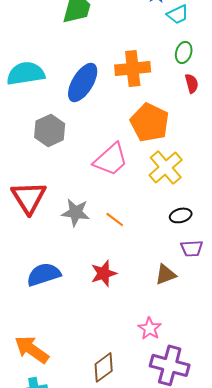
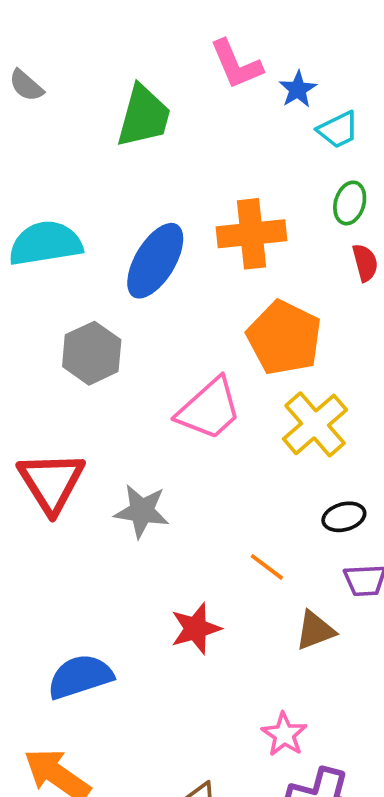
orange line: (115, 219) -> (267, 567), moved
blue semicircle: (44, 274) -> (80, 677), moved

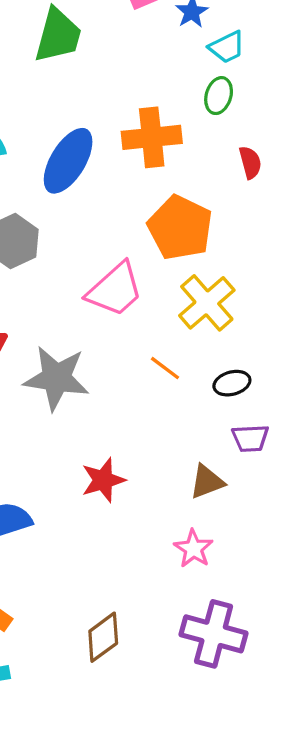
green ellipse: (350, 203) -> (219, 96), moved
gray star: (142, 511) -> (56, 378), size x1.4
orange line: (267, 567) -> (165, 368), moved
pink star: (284, 734) -> (193, 549), moved

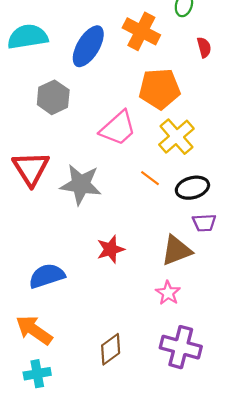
orange cross: (152, 137) -> (141, 31), turned 33
orange pentagon: (180, 228) -> (159, 89), turned -30
black ellipse: (232, 383) -> (192, 188), size x1.4
brown triangle: (207, 482) -> (176, 250), size x1.4

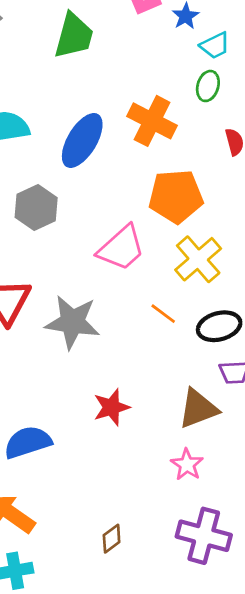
brown diamond: (111, 349) -> (112, 539), size x0.7

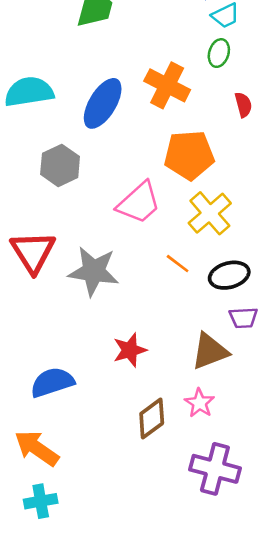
brown diamond: (112, 539) -> (152, 419), moved, size x1.5

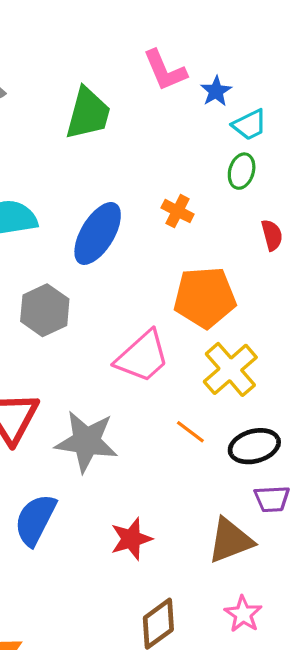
orange cross: (167, 85) -> (178, 211), size x0.6
blue semicircle: (52, 382) -> (35, 520), moved, turned -45
pink star: (199, 403) -> (243, 614), moved

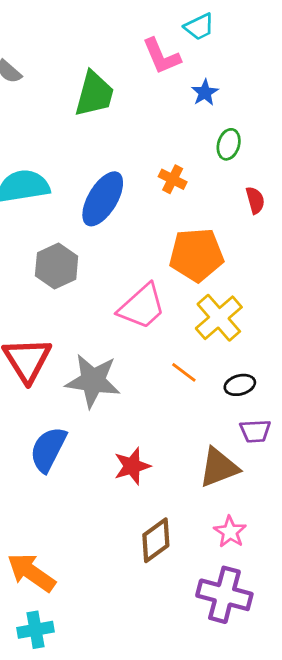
blue star: (216, 91) -> (205, 93), moved
cyan trapezoid: (250, 125) -> (199, 27), moved
black ellipse: (254, 446) -> (240, 385), size x0.7

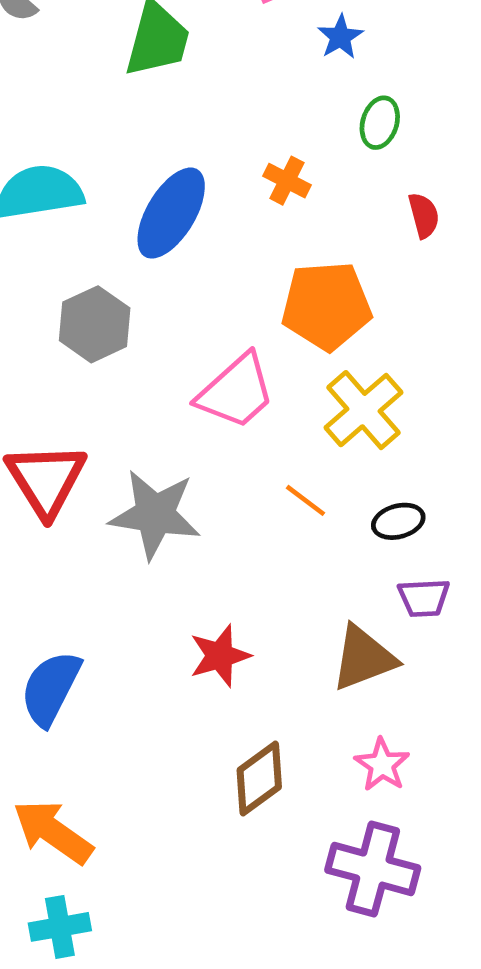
blue semicircle: (48, 449) -> (51, 688), moved

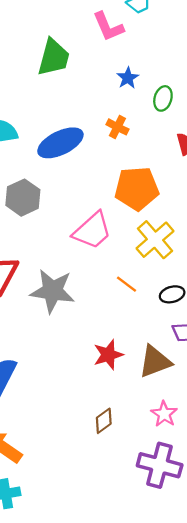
blue star: (340, 37) -> (128, 78), moved
blue ellipse: (171, 213) -> (60, 143), turned 33
red star: (220, 656) -> (108, 355), moved
brown diamond: (259, 779) -> (104, 421), size x0.7

